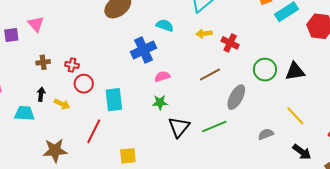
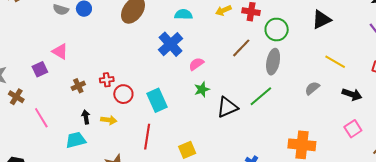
green circle: (265, 70) -> (277, 30), moved
black triangle: (179, 127) -> (227, 107), turned 45

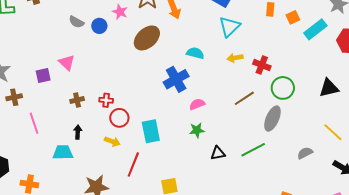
brown cross: (16, 97) -> (14, 97), turned 35
black triangle: (227, 107) -> (218, 153), size x0.7
yellow arrow: (109, 120) -> (112, 142), moved

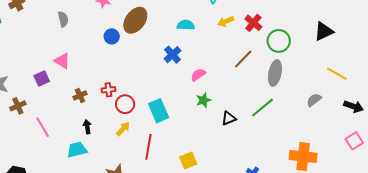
gray semicircle: (76, 22) -> (63, 19), turned -119
blue circle: (99, 26) -> (112, 36), moved
red cross: (262, 65) -> (253, 23), turned 30
blue cross: (176, 79) -> (173, 55), size x0.7
yellow arrow: (112, 142) -> (123, 129), turned -56

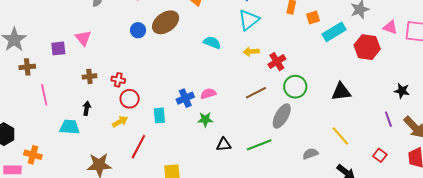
blue cross: (173, 55) -> (185, 98), moved
cyan rectangle: (159, 111) -> (159, 115), size x0.7

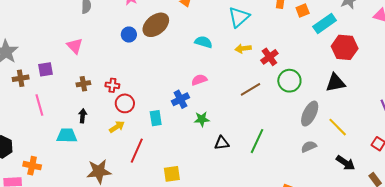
red hexagon: (367, 47) -> (345, 47), moved
purple square: (58, 48) -> (46, 69), moved
pink semicircle: (208, 94) -> (199, 80), moved
gray ellipse: (282, 116) -> (310, 114), moved
green line: (259, 145) -> (257, 141), turned -40

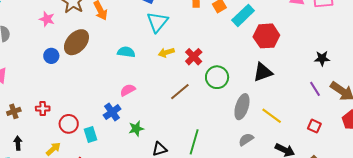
red circle: (125, 103) -> (69, 124), moved

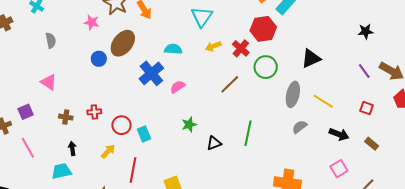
red hexagon: (266, 36) -> (263, 29), moved
black star: (322, 58) -> (366, 31), moved
brown cross: (14, 111) -> (66, 117), turned 32
blue cross: (112, 112) -> (151, 73), moved, size x1.4

